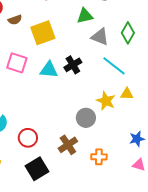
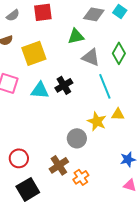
cyan line: (114, 66) -> (105, 86), turned 30
orange cross: (99, 157) -> (81, 177), moved, turned -35

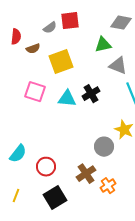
gray semicircle: (13, 15) -> (50, 28), moved

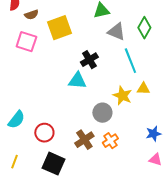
pink square: (35, 92) -> (26, 42), moved
cyan triangle: (67, 99) -> (77, 81), moved
orange cross: (108, 186) -> (110, 141), moved
black square: (55, 198) -> (53, 164), turned -35

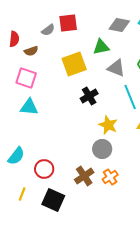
yellow square: (59, 28) -> (74, 64), moved
cyan triangle: (77, 81) -> (29, 107), moved
yellow star: (122, 96) -> (108, 125), moved
yellow line: (14, 162) -> (22, 194), moved

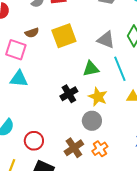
green triangle: (101, 47) -> (91, 69), moved
brown semicircle: (31, 51) -> (32, 33), moved
black cross: (89, 96) -> (69, 94), moved

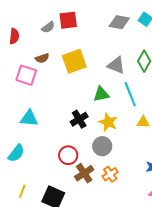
cyan triangle: (19, 79) -> (29, 118), moved
red circle: (34, 141) -> (68, 155), moved

